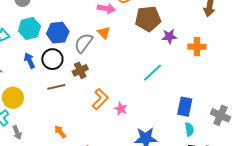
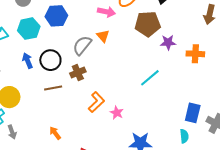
blue hexagon: (58, 33) -> (56, 16), moved
blue rectangle: (185, 107) -> (193, 113), moved

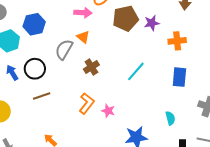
purple star: (168, 42) -> (152, 23), moved
brown cross: (78, 73) -> (91, 67), moved
blue rectangle: (193, 113) -> (179, 77), moved
cyan semicircle: (184, 136) -> (170, 118), moved

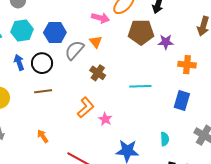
blue hexagon: (34, 24) -> (55, 32), moved
brown cross: (91, 67) -> (98, 73), turned -35
cyan line: (136, 71) -> (140, 86), turned 35

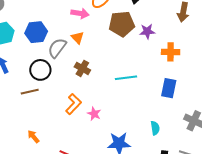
black circle: (42, 63) -> (40, 70), moved

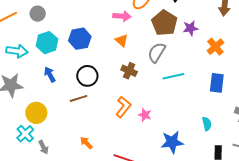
brown pentagon: (122, 24) -> (164, 23), turned -30
gray semicircle: (57, 48) -> (157, 52), moved
orange cross: (171, 52) -> (215, 47), turned -36

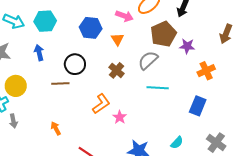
blue hexagon: (80, 39) -> (91, 28), moved
cyan semicircle: (207, 124) -> (177, 143), turned 40

